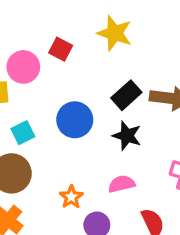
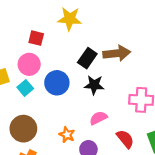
pink circle: (23, 67) -> (29, 64), moved
cyan square: (23, 133) -> (25, 88), moved

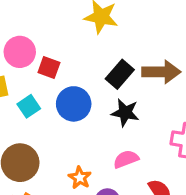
red square: (36, 38) -> (49, 67), moved
pink circle: (29, 64) -> (20, 52), moved

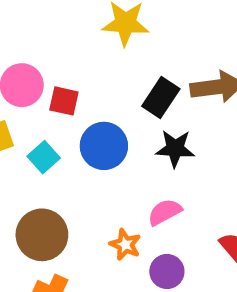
pink semicircle: (126, 159) -> (165, 212), moved

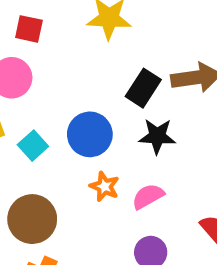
red square: (64, 101) -> (29, 29), moved
orange star: (125, 245) -> (104, 187), moved

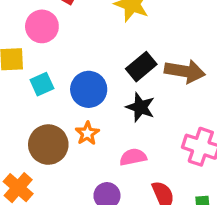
pink semicircle: (148, 196) -> (133, 157), moved
brown circle: (32, 219) -> (48, 145), moved

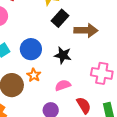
black rectangle: (141, 67) -> (60, 18), moved

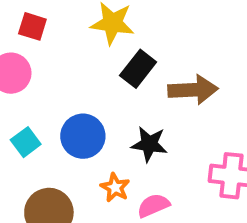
orange star: (34, 75) -> (115, 187), moved

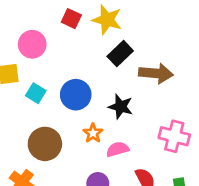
red square: (32, 26) -> (71, 19), moved
cyan square: (26, 142) -> (36, 93), turned -30

